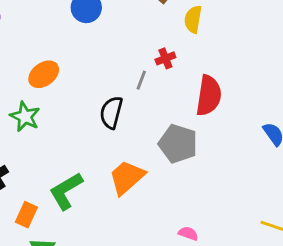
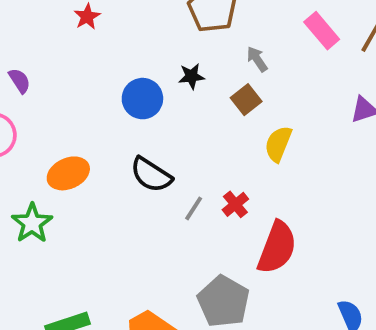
red cross: (165, 58) -> (235, 204), moved, turned -30
black semicircle: (111, 112) -> (151, 175), moved, turned -84

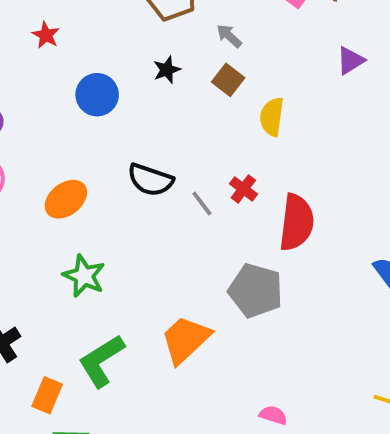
blue circle: (142, 99) -> (97, 95), moved
gray line: (194, 208) -> (202, 203), turned -56
green star: (32, 223) -> (84, 276), moved

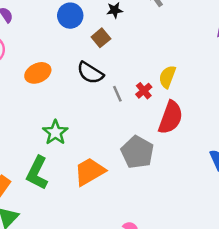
brown square: (228, 80) -> (101, 38), moved
yellow semicircle: (272, 117) -> (167, 77), moved
green star: (84, 276) -> (55, 132), moved
green L-shape: (101, 361) -> (37, 173), turned -44

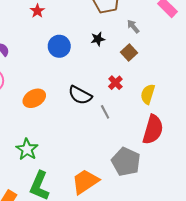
brown square: (101, 38) -> (129, 52), moved
red cross: (144, 91) -> (115, 83), moved
green star: (55, 132) -> (27, 149), moved

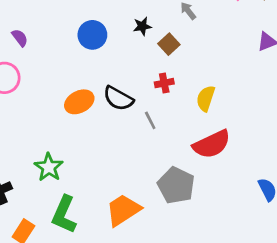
brown square: (129, 52) -> (169, 44), moved
red cross: (115, 83) -> (164, 83), turned 32
orange ellipse: (34, 98) -> (79, 102), moved
red semicircle: (153, 130) -> (212, 144), turned 48

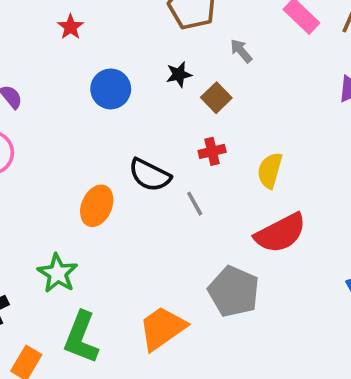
orange ellipse: (79, 102) -> (97, 206), moved, turned -36

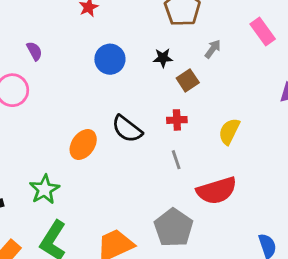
gray arrow: (241, 51) -> (213, 49), turned 66
yellow semicircle: (270, 170) -> (229, 131), moved
gray line: (195, 204) -> (176, 160), moved

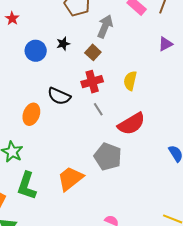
gray arrow: (213, 49) -> (105, 26), size x1.6
black star: (163, 58) -> (63, 44), moved
red cross: (177, 120) -> (92, 82), size x1.5

